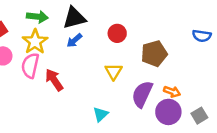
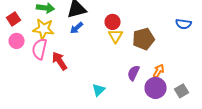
yellow star: (35, 42) -> (44, 29), turned -30
yellow triangle: (114, 71) -> (116, 36), moved
orange arrow: (172, 92) -> (158, 71), turned -80
purple semicircle: (142, 94) -> (134, 73), size x0.7

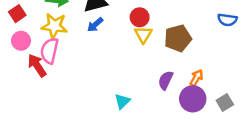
red arrow: (60, 61) -> (37, 65), moved

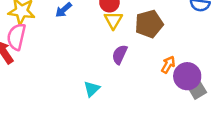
purple semicircle: (166, 80) -> (120, 55), moved
purple circle: (193, 99) -> (187, 76), moved

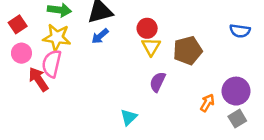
orange arrow: (168, 65) -> (207, 103), moved
purple circle: (187, 76) -> (236, 91), moved

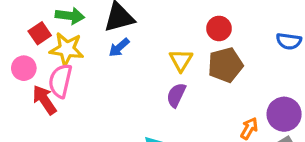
red square: (18, 24) -> (40, 33), moved
red circle: (147, 28) -> (219, 28), moved
purple semicircle: (158, 82) -> (176, 95), moved

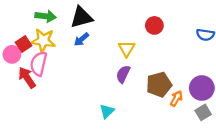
red square: (40, 33) -> (24, 44), moved
brown pentagon: (225, 65) -> (159, 85), moved

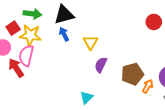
red circle: (154, 25) -> (154, 22), moved
blue arrow: (81, 39) -> (64, 34), turned 104
red square: (24, 44) -> (13, 28), moved
yellow triangle: (127, 49) -> (91, 42), moved

